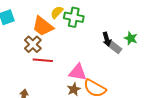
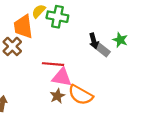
orange trapezoid: (43, 26) -> (23, 27), turned 45
red line: (43, 60) -> (53, 64), moved

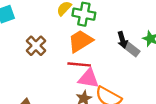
orange trapezoid: (23, 27) -> (80, 41), moved, turned 65

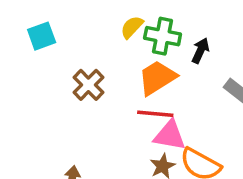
black arrow: (122, 40) -> (200, 51), moved, turned -140

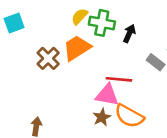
orange trapezoid: (157, 78) -> (77, 48), moved
red line: (155, 114) -> (119, 79), moved

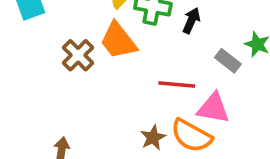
orange trapezoid: (77, 48) -> (118, 41), turned -96
pink triangle: (107, 95) -> (213, 108), moved

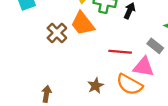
gray rectangle: (228, 61) -> (155, 46), moved
brown star: (153, 138) -> (96, 86), moved

